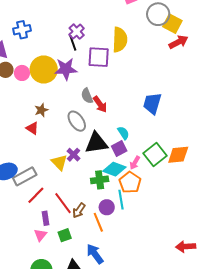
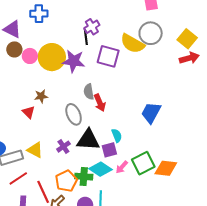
gray circle: (158, 14) -> (151, 33), moved
yellow semicircle: (120, 40) -> (132, 44), turned 105
yellow triangle: (59, 162) -> (35, 150), moved, turned -30
orange pentagon: (130, 182) -> (66, 181), moved

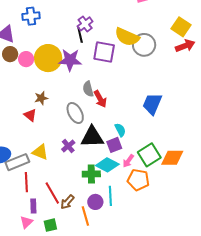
gray circle: (151, 33) -> (144, 45), moved
red line: (18, 178) -> (26, 182), turned -54
orange pentagon: (66, 181) -> (138, 180), moved, turned -30

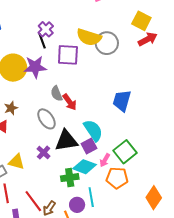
cyan semicircle: (120, 130) -> (93, 130), size x1.6
orange diamond: (172, 158) -> (154, 198), moved, turned -50

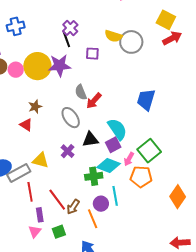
yellow semicircle: (89, 37) -> (113, 36), size x0.7
purple square: (68, 55) -> (92, 54), size x0.6
red arrow: (70, 102) -> (94, 101), turned 78
black triangle: (66, 141) -> (90, 139), size x0.7

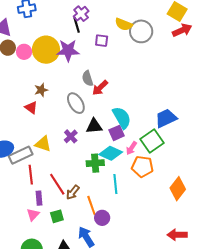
blue trapezoid: (146, 100) -> (166, 118), moved, turned 45
purple circle: (101, 204) -> (102, 218), moved

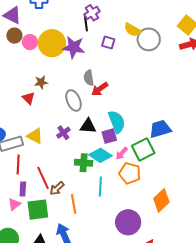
green square: (57, 216) -> (38, 210), size x1.6
purple circle: (102, 218) -> (128, 222), moved, size x1.6

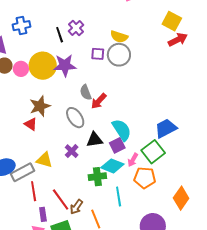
black line: (86, 23) -> (60, 35), moved
gray circle: (149, 39) -> (119, 55), moved
brown star: (41, 82) -> (40, 106), size x1.5

